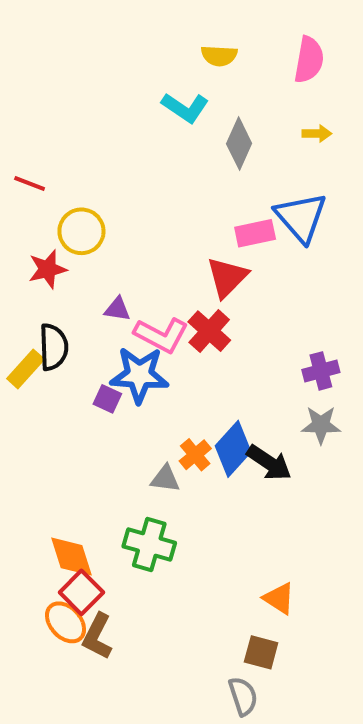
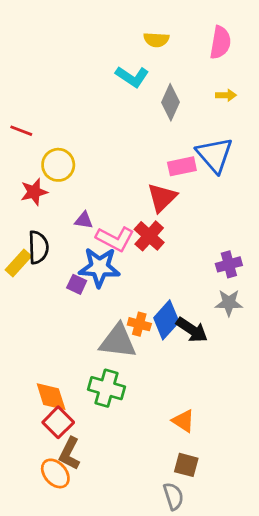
orange cross: (195, 455) -> (139, 324), turned -35
gray triangle: (165, 479) -> (118, 341), size x1.8
orange triangle: (279, 598) -> (183, 421), moved
orange ellipse: (65, 622) -> (55, 473), moved

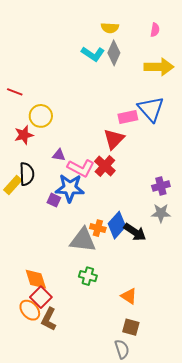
pink semicircle: (220, 43) -> (155, 30), size x0.6
yellow arrow: (226, 95) -> (159, 67), size x2.0
gray diamond: (171, 102) -> (114, 53), moved
green cross: (107, 388) -> (88, 276), moved, size x0.7
orange ellipse: (55, 473) -> (30, 310), moved

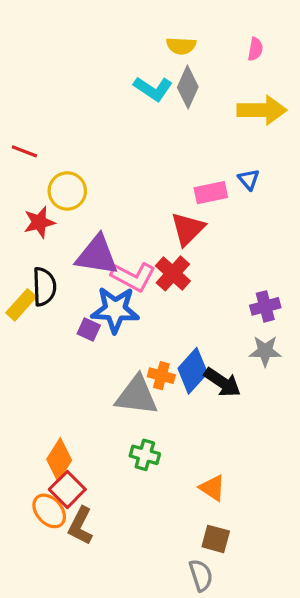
blue triangle: (151, 109) -> (249, 179), size x0.5
purple triangle: (59, 155) -> (97, 255), size x2.0
orange diamond: (36, 279) -> (59, 460), turned 50

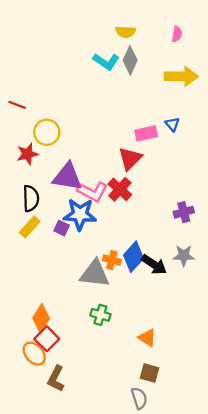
yellow rectangle: (21, 305) -> (30, 227), moved
gray star: (265, 351) -> (184, 255), moved
brown L-shape: (80, 526) -> (56, 379), moved

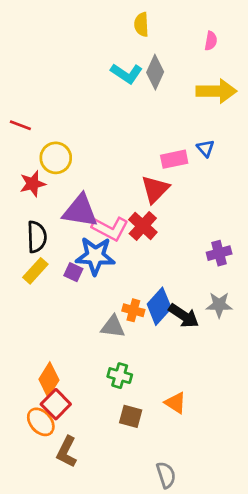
yellow semicircle: (126, 32) -> (142, 24), moved, turned 84
gray triangle: (95, 274) -> (113, 327), size x0.7
brown square: (149, 373) -> (131, 416), moved

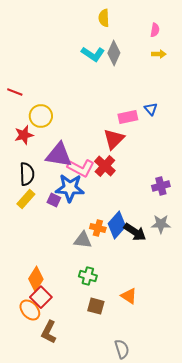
yellow arrow: (216, 91) -> (159, 54), moved, size x0.5

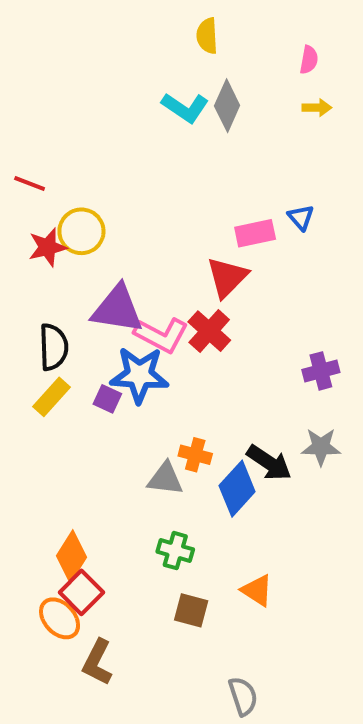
red star: (24, 135) -> (48, 247), moved
blue diamond: (117, 225) -> (237, 489), moved

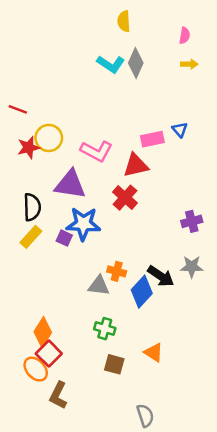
red triangle: (227, 277) -> (136, 165), turned 32
pink L-shape: (161, 335) -> (96, 151), moved

